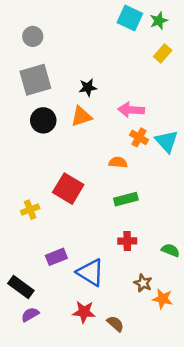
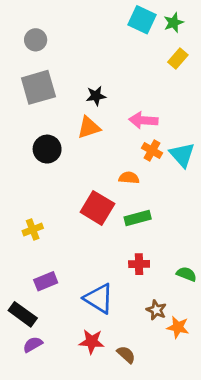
black circle: (43, 120) -> (47, 149), moved
red square: (68, 189) -> (97, 208), moved
purple rectangle: (56, 257) -> (46, 281), moved

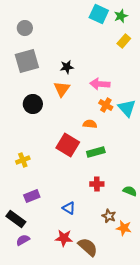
orange triangle: (89, 127) -> (62, 89), turned -36
blue triangle: (99, 298) -> (69, 208), size x0.6
brown semicircle: (126, 355) -> (88, 247), size x1.5

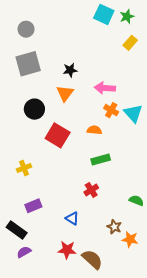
red square: (68, 145) -> (58, 135), moved
red cross: (97, 184) -> (91, 190), moved, turned -32

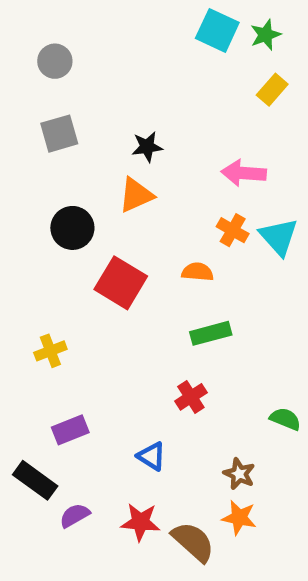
gray square: (28, 64) -> (59, 134), size x0.7
pink arrow: (105, 88) -> (244, 173), moved
orange triangle: (65, 93) -> (136, 195), turned 30
orange star: (130, 239) -> (239, 518), moved
purple semicircle: (24, 252) -> (75, 515), moved

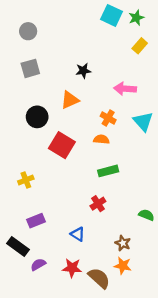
black star: (147, 147) -> (83, 71), moved
orange cross: (233, 230) -> (108, 118), moved

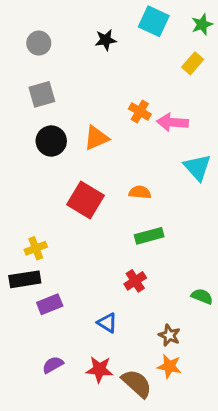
green star: (136, 18) -> (202, 24), moved
black star: (83, 71) -> (106, 40), moved
black circle: (37, 117) -> (51, 141), moved
orange cross: (108, 118) -> (140, 111), moved
black rectangle: (18, 246) -> (25, 279), moved, turned -45

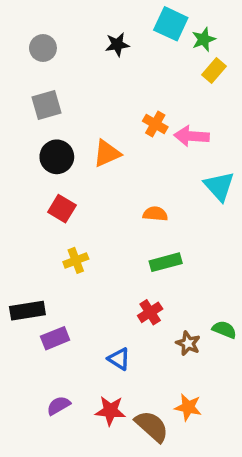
green star: (202, 24) -> (204, 39), moved
red square: (85, 200) -> (62, 209), moved, size x0.7
yellow cross: (36, 248) -> (76, 260), moved
brown star: (169, 335) -> (188, 343), moved

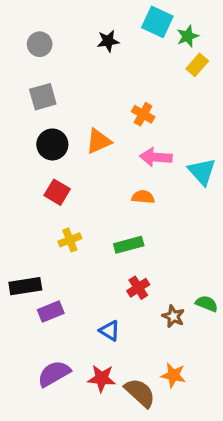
pink arrow: (192, 136) -> (156, 157), moved
green rectangle: (166, 262) -> (129, 245), moved
purple semicircle: (59, 406) -> (54, 374), size x1.5

